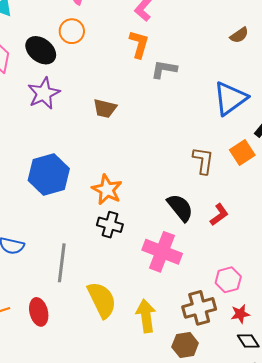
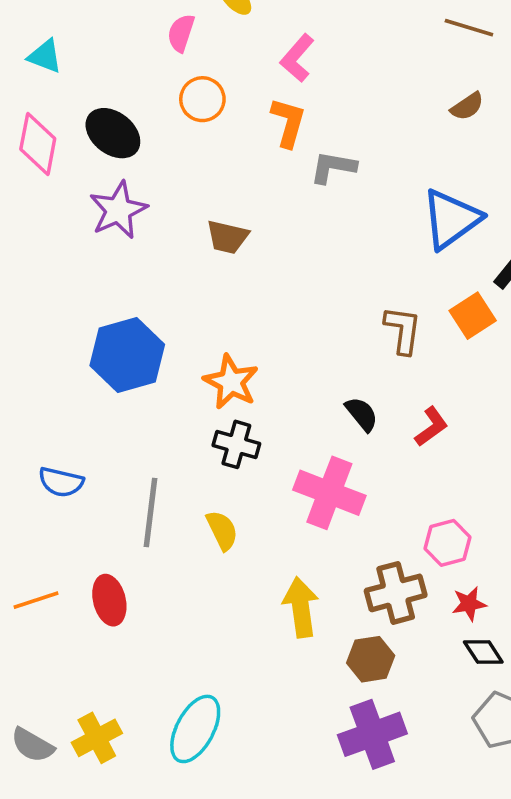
orange circle: (72, 31) -> (202, 99), moved
black semicircle: (180, 208) -> (362, 414), size x0.7
yellow semicircle: (102, 300) -> (222, 530), moved, size x0.6

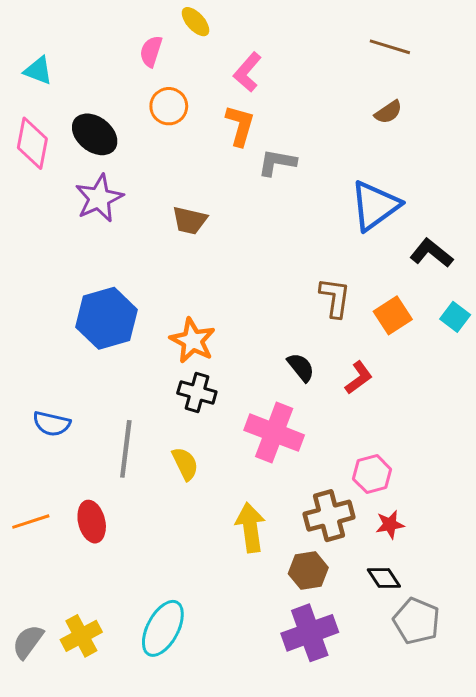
orange square: (473, 316) -> (393, 315), moved
black diamond: (483, 652) -> (384, 578), moved
gray semicircle: (32, 745) -> (28, 642), turned 96

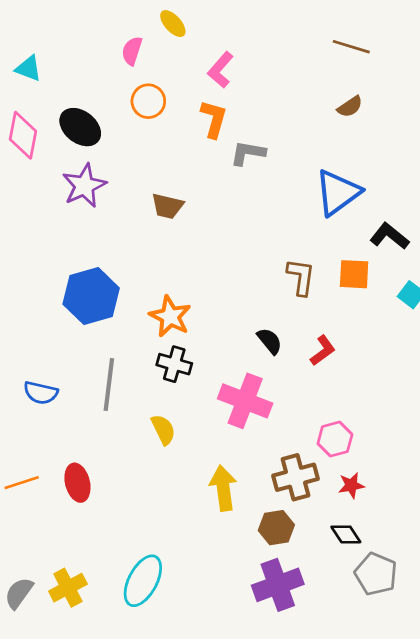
orange square: (393, 315) -> (354, 274), moved, turned 36
gray line: (126, 449) -> (109, 385), moved

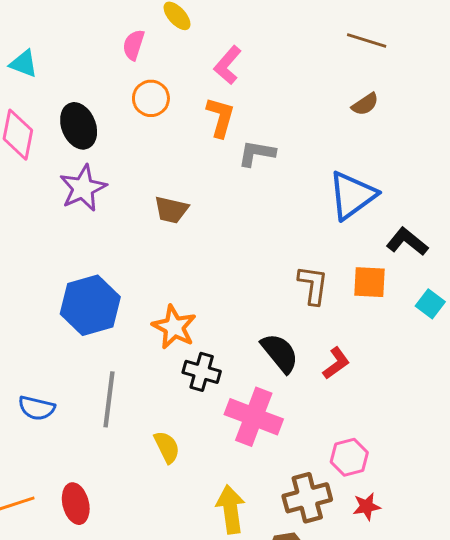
black ellipse: (80, 127) -> (79, 126), turned 30
black semicircle: (270, 341) -> (280, 353), size x1.4
black cross: (174, 364) -> (202, 372), moved

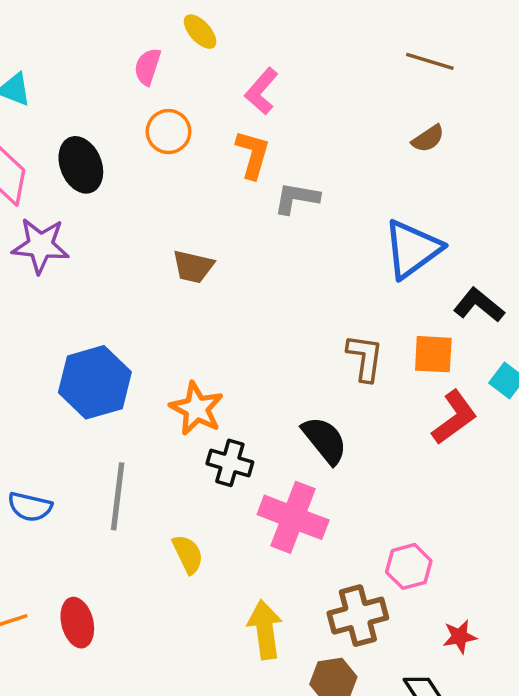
purple star: (83, 188) -> (40, 246), moved, turned 30
red L-shape: (336, 363) -> (454, 417), moved, size x1.4
red star: (367, 506) -> (460, 637), moved

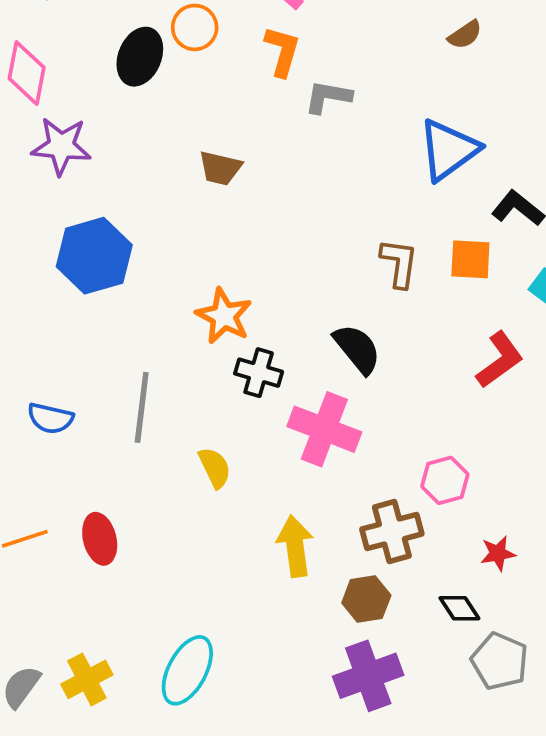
black ellipse: (81, 165) -> (140, 57), moved, turned 44
blue hexagon: (95, 382) -> (94, 256), moved
red L-shape: (454, 417) -> (500, 360), moved

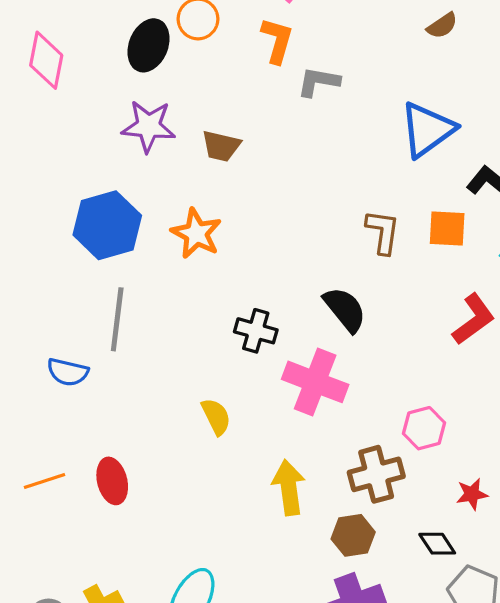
purple star: (61, 146) -> (148, 126), moved
orange star: (224, 316) -> (196, 233), moved
gray line: (142, 407) -> (117, 319), moved

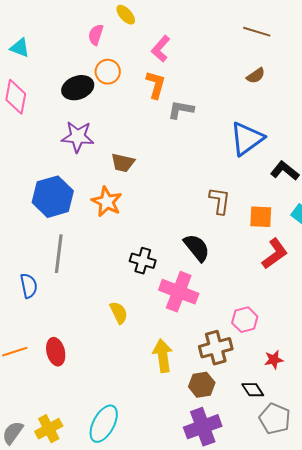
black ellipse: (148, 45) -> (78, 88), turned 48
brown trapezoid: (221, 146) -> (123, 163), moved
orange square: (447, 229) -> (261, 217), moved
blue semicircle: (68, 372) -> (29, 286), turned -115

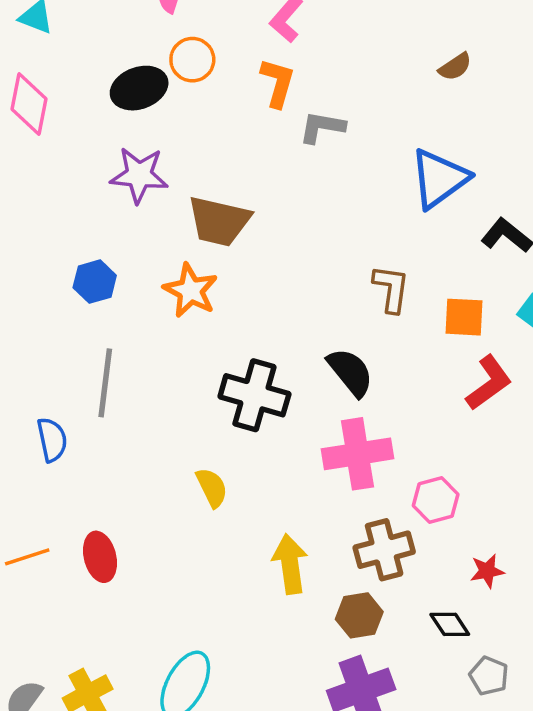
brown trapezoid: (123, 163) -> (219, 221), size x1.5
blue hexagon: (53, 197) -> (95, 282), size x0.6
black cross: (143, 261) -> (254, 395), size x1.5
pink cross: (179, 292) -> (357, 454), moved, turned -30
gray pentagon: (275, 419) -> (489, 676), size x0.7

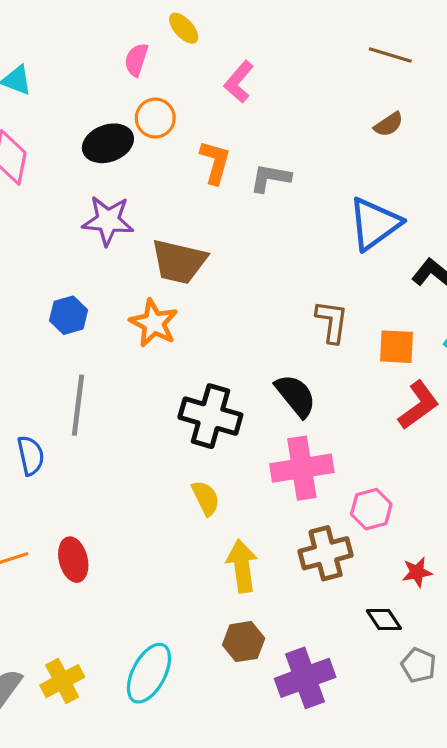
orange L-shape: (278, 83) -> (215, 162), moved
yellow semicircle: (212, 488) -> (206, 498), moved
brown hexagon: (359, 615) -> (244, 642), moved

